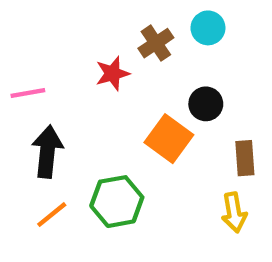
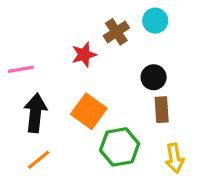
orange square: (169, 139) -> (89, 111), moved
brown rectangle: (245, 158) -> (162, 110), moved
green hexagon: (117, 202) -> (120, 147), moved

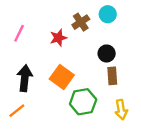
pink line: (21, 69) -> (19, 33), moved, turned -54
orange line: (39, 160) -> (17, 111), moved

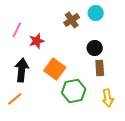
red star: (58, 38) -> (37, 41), moved

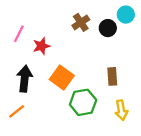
cyan circle: (96, 13) -> (126, 15), moved
black circle: (95, 48) -> (108, 28), moved

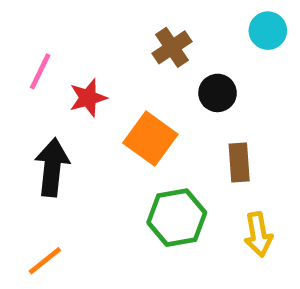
black circle: (108, 28) -> (218, 93), moved
orange square: (62, 78) -> (150, 139), moved
orange line: (17, 111) -> (45, 261), moved

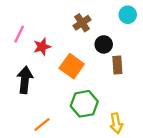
brown rectangle: (239, 162) -> (117, 65), moved
yellow arrow: (258, 234) -> (116, 123), moved
orange line: (45, 261) -> (42, 124), moved

